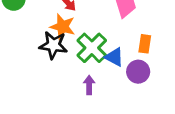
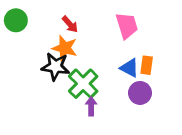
green cross: (92, 48) -> (83, 84), moved
blue triangle: (114, 57) -> (129, 68), moved

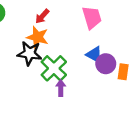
red arrow: (70, 24) -> (42, 16), turned 84
orange rectangle: (147, 65) -> (123, 72), moved
purple circle: (140, 93) -> (106, 64), moved

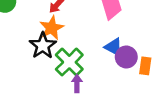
orange star: (38, 37) -> (52, 28), turned 30
black star: (29, 53) -> (43, 46), turned 30

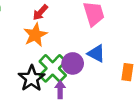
black star: (43, 46) -> (32, 78), moved
purple circle: (126, 57) -> (73, 63), moved

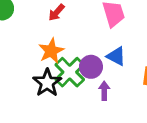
orange star: (35, 35) -> (51, 51), moved
purple arrow: (60, 90) -> (104, 91), moved

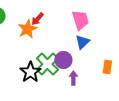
orange star: (51, 51) -> (27, 29), moved
blue triangle: (116, 56) -> (82, 42), moved, turned 49

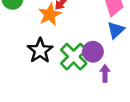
black star: (30, 72) -> (40, 51), moved

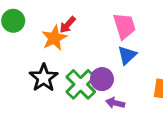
purple arrow: (105, 73) -> (115, 103), turned -77

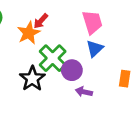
black star: (44, 78) -> (32, 79), moved
green cross: (81, 84) -> (53, 58), moved

